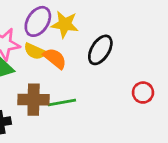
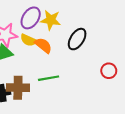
brown cross: (34, 100) -> (18, 88), moved

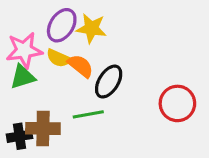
black ellipse: (77, 39) -> (109, 82), moved
red circle: (109, 71) -> (177, 103), size x1.5

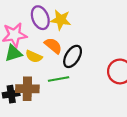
purple ellipse: (62, 25) -> (40, 18), turned -55
yellow semicircle: (59, 58) -> (34, 56), moved

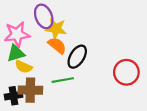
yellow star: (61, 20) -> (56, 29), moved
yellow semicircle: (34, 56) -> (24, 67), moved

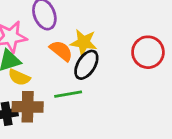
yellow star: (56, 29) -> (84, 42), moved
red circle: (126, 72) -> (148, 52), moved

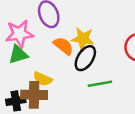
yellow semicircle: (19, 77) -> (43, 79), moved
green line: (68, 94) -> (100, 84), moved

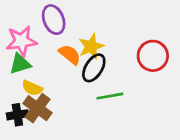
yellow star: (83, 39) -> (91, 46), turned -30
yellow semicircle: (43, 79) -> (32, 88), moved
brown cross: (34, 95) -> (38, 108), turned 35

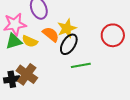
yellow semicircle: (32, 88) -> (30, 41), moved

